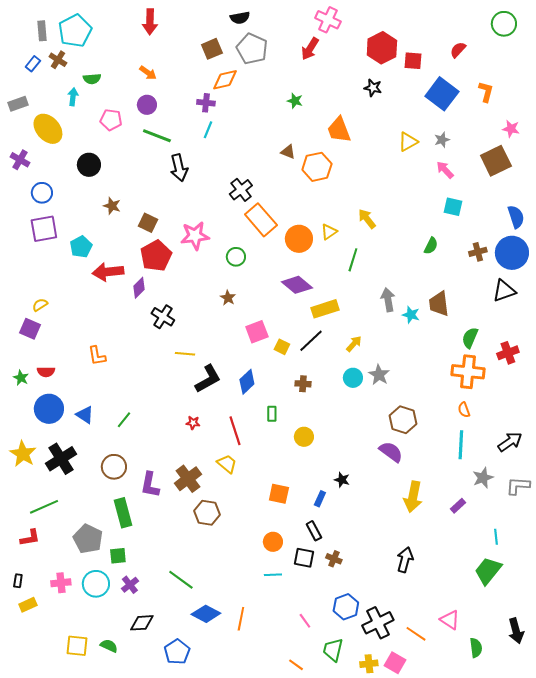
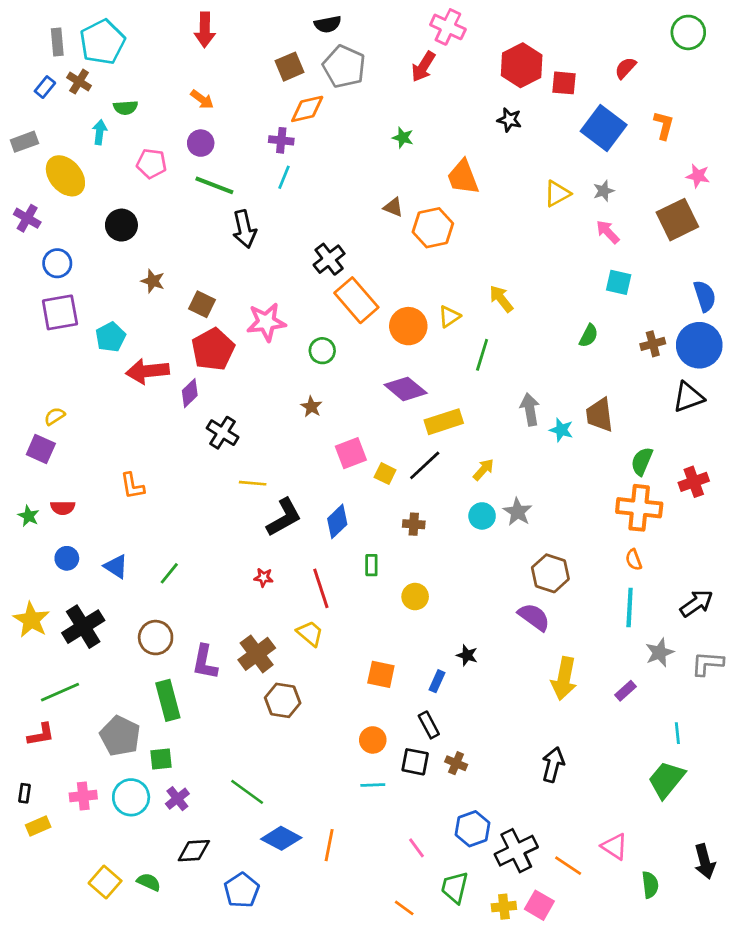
blue circle: (49, 409) -> (67, 558), size x0.6
yellow square: (77, 646) -> (105, 882), turned 35

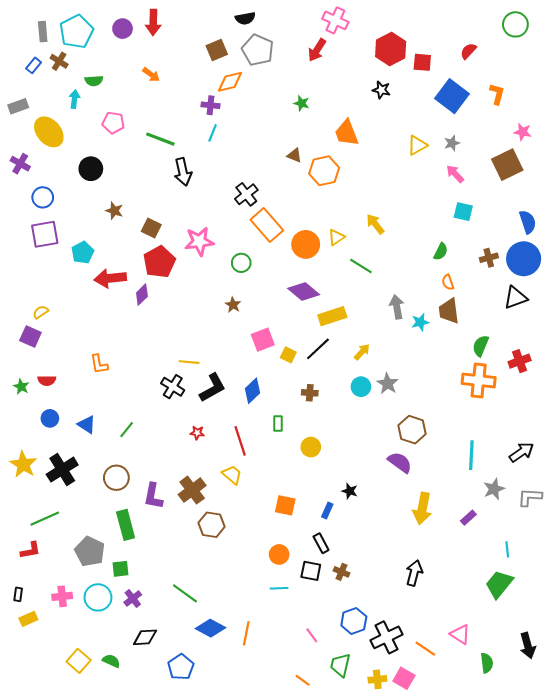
purple circle: (201, 143) -> (123, 29), moved
green line: (482, 355) -> (361, 266), turned -75
cyan star: (561, 430) -> (420, 322), turned -30
black cross: (223, 433) -> (173, 387), moved
orange semicircle: (634, 560) -> (448, 282), moved

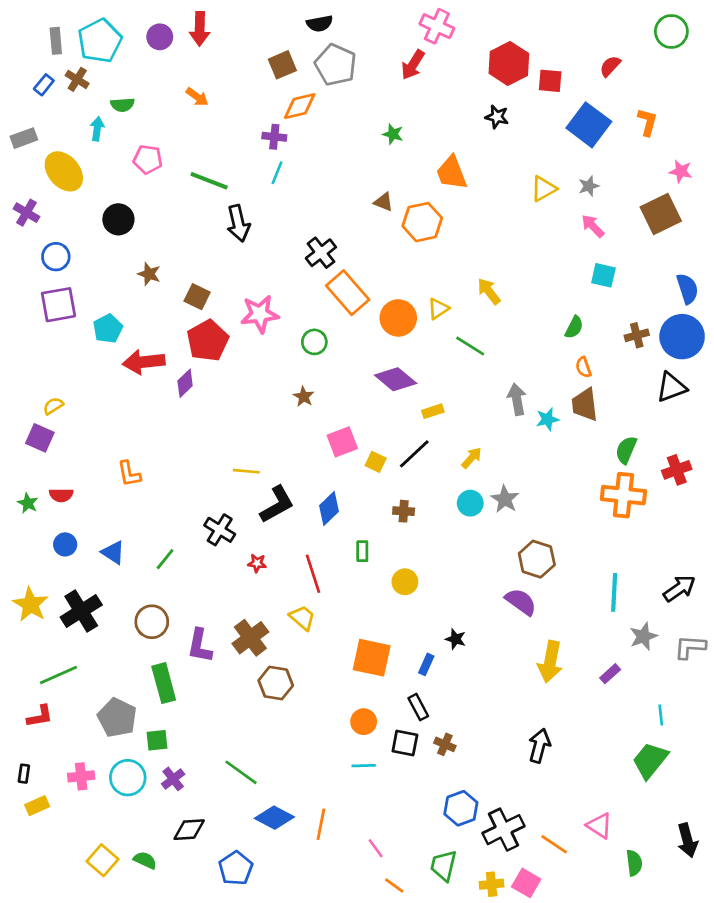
yellow rectangle: (332, 316) -> (433, 411), size x0.6
black cross: (173, 387) -> (220, 530), moved
orange square: (285, 505) -> (372, 658), size x1.4
pink line: (312, 635) -> (376, 848), moved

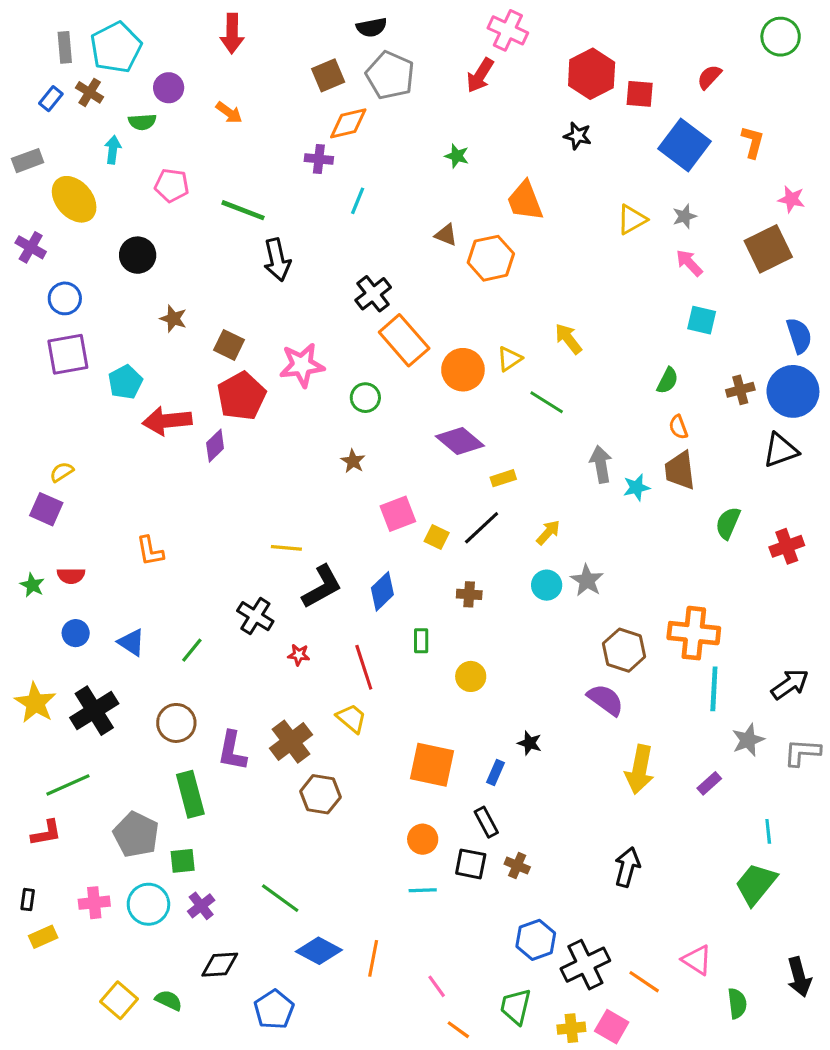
purple circle: (160, 37) -> (169, 88), moved
cyan line: (277, 173) -> (358, 201), moved
orange cross: (623, 495) -> (694, 633), moved

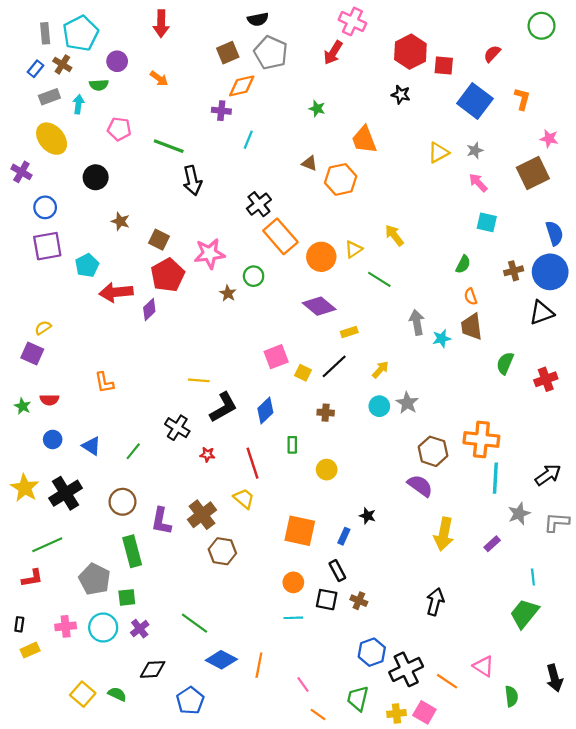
gray rectangle: (28, 161) -> (49, 97), moved
brown star: (353, 461) -> (228, 293), moved

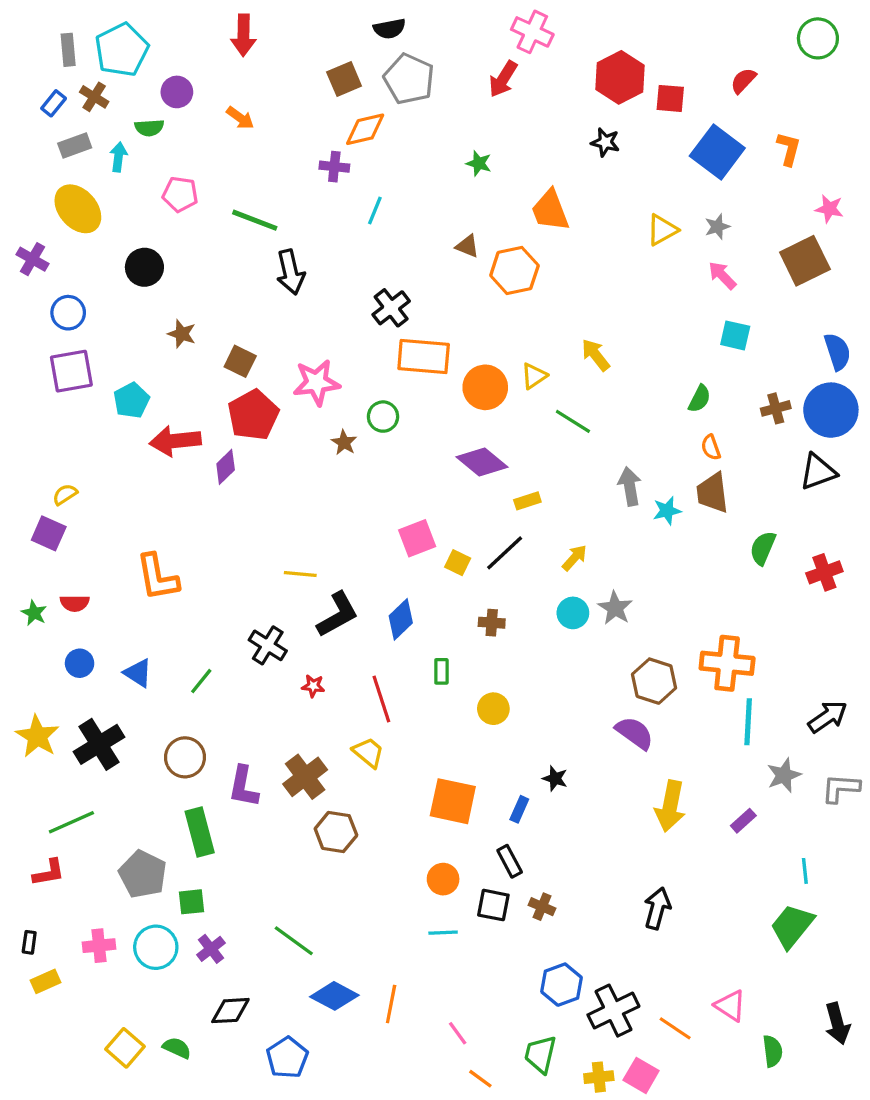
orange rectangle: (280, 236) -> (424, 357), turned -44
orange L-shape: (104, 383) -> (157, 577), size x1.5

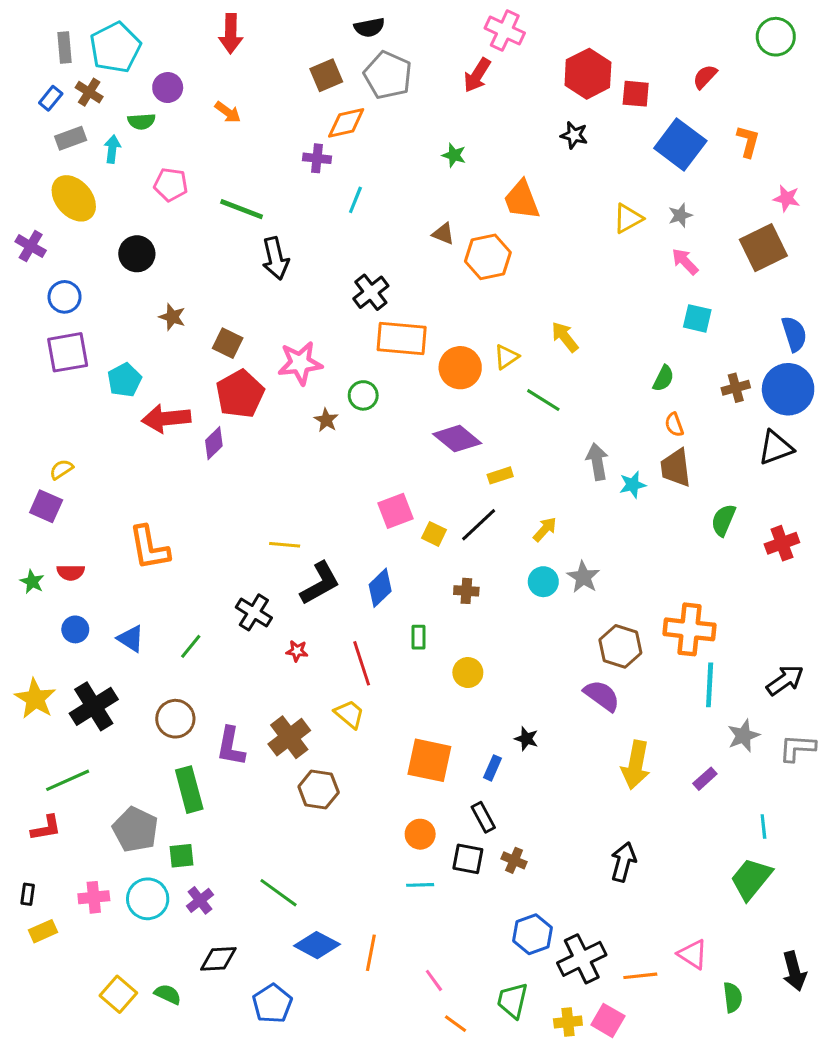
orange line: (675, 1028) -> (640, 976), turned -40

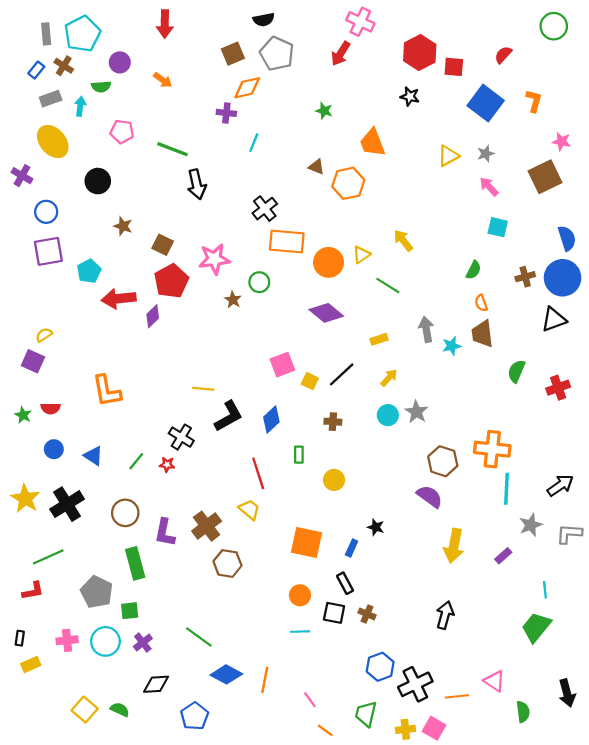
yellow rectangle: (500, 475) -> (379, 339), moved
red star: (297, 651) -> (167, 465), moved

